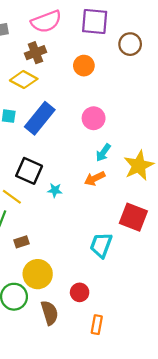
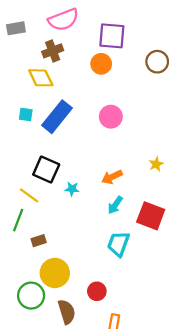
purple square: (95, 22) -> (112, 36), moved
brown circle: (130, 44) -> (157, 62), moved
yellow diamond: (24, 80) -> (41, 78), turned 36
cyan arrow: (103, 153) -> (115, 205), moved
yellow star: (139, 166) -> (156, 164), size x0.5

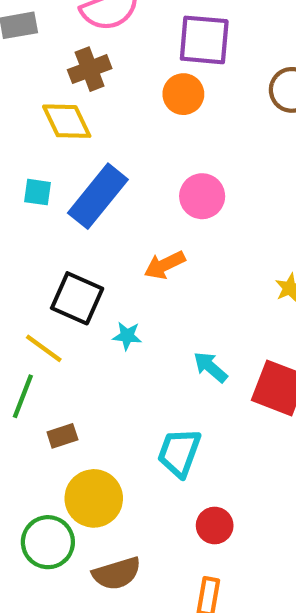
orange arrow: (112, 177) -> (165, 265), moved
cyan arrow: (115, 205) -> (210, 367), turned 96
cyan trapezoid: (118, 244) -> (179, 453), moved
red circle: (97, 291) -> (215, 525), moved
brown semicircle: (67, 312) -> (117, 573), turned 90

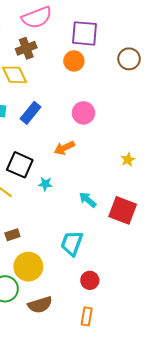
blue rectangle: (98, 196) -> (30, 113), size x0.7

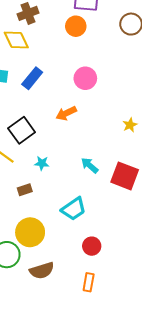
black square: (20, 165) -> (22, 130), turned 30
cyan star: (45, 184) -> (42, 163), moved
brown rectangle: (12, 235) -> (25, 190), moved
cyan trapezoid: (72, 243) -> (74, 209), turned -145

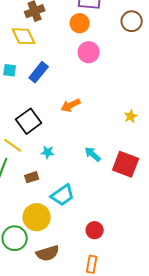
pink circle: (85, 78) -> (89, 52), moved
cyan trapezoid: (74, 209) -> (63, 195), moved

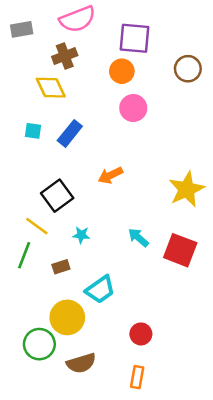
yellow star: (131, 116) -> (187, 189), size x2.0

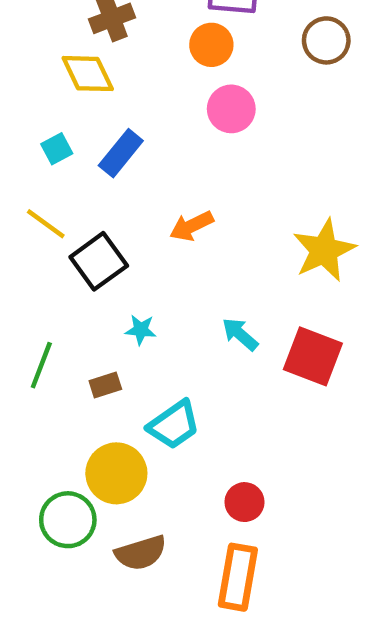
cyan square: (33, 131) -> (57, 149), turned -36
yellow line: (37, 226) -> (46, 224), moved
orange rectangle: (137, 377) -> (238, 577), size x1.6

